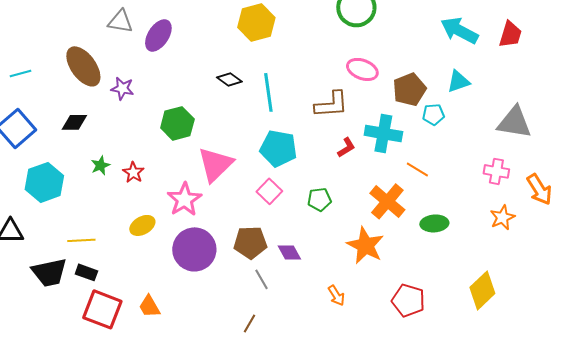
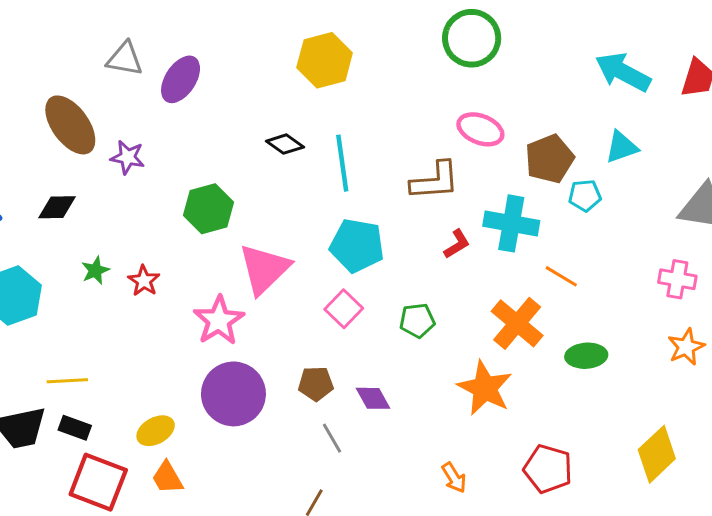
yellow ellipse: (142, 225) -> (156, 431), moved
brown pentagon: (250, 242) -> (316, 384), size x0.7
orange arrow: (336, 295) -> (454, 478), moved

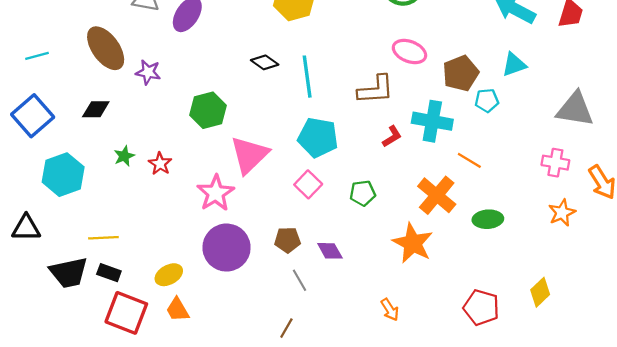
yellow diamond: (657, 454) -> (540, 292), size x0.7
red pentagon: (548, 469) -> (481, 307), moved

